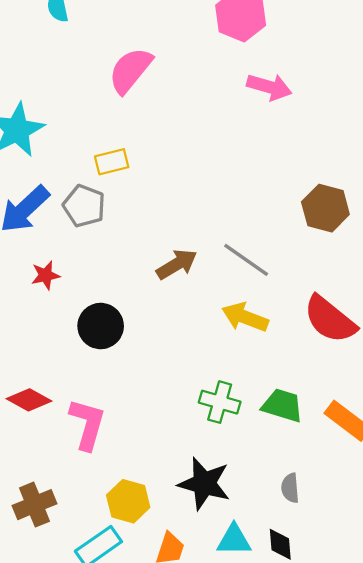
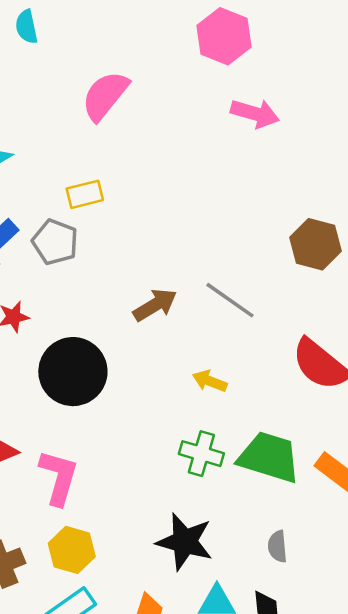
yellow arrow: (245, 317) -> (210, 381), moved, size x0.7
black circle: (101, 326) -> (73, 372), size x1.4
green trapezoid: (282, 405) -> (269, 457), size x1.4
yellow hexagon: (128, 501) -> (72, 550), moved

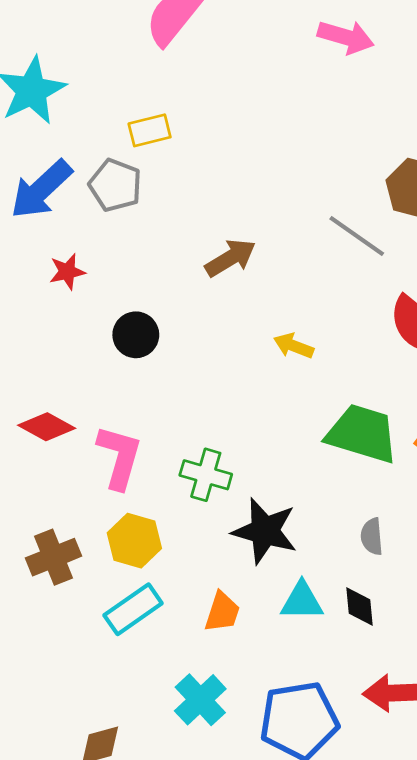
gray line: (230, 300) -> (357, 236), moved
black circle: (73, 372) -> (136, 335), size x0.6
green cross: (201, 454) -> (206, 475), moved

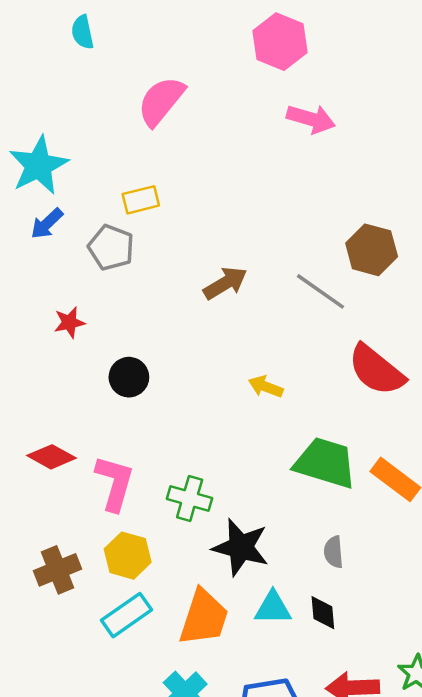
blue arrow: (41, 189) -> (47, 224), moved, size x0.6
brown arrow: (230, 258) -> (225, 283), moved
orange trapezoid: (222, 612) -> (204, 617), size x1.6

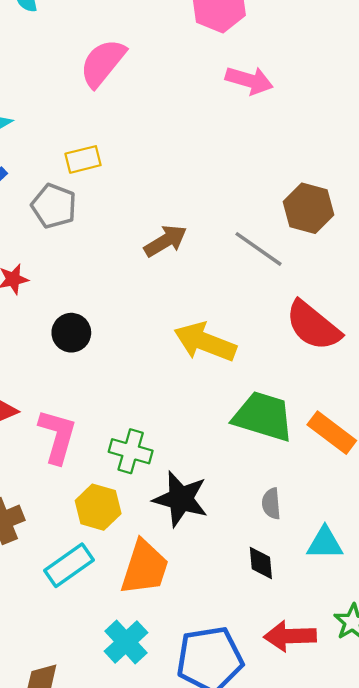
yellow arrow: (266, 387) -> (205, 342), size x1.8
yellow hexagon: (128, 556) -> (98, 507), moved
cyan triangle: (273, 608) -> (325, 543), moved

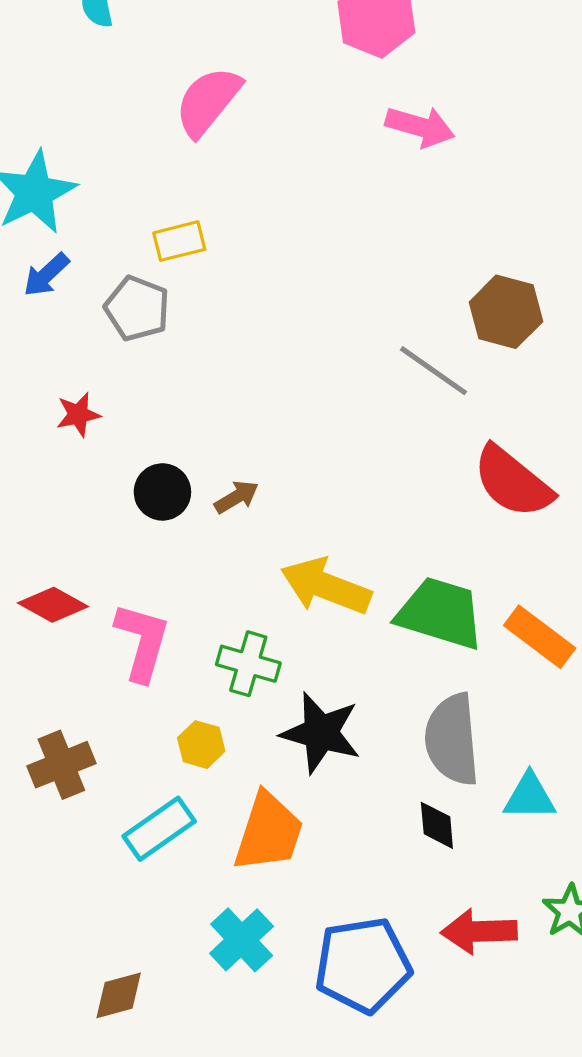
brown arrow: (166, 241) -> (237, 497), moved, size x0.7
yellow arrow: (205, 342) -> (326, 586), moved
gray semicircle: (271, 504) -> (452, 739), size x2.0
yellow hexagon: (98, 507) -> (201, 745), size x0.7

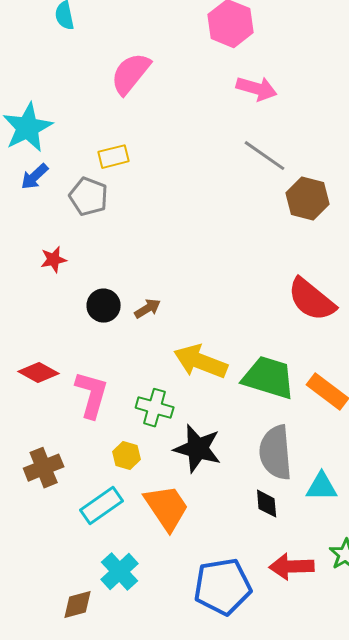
gray line: (434, 371) -> (265, 156), moved
orange trapezoid: (269, 832) -> (167, 508), turned -52
cyan cross: (242, 940) -> (120, 572), moved

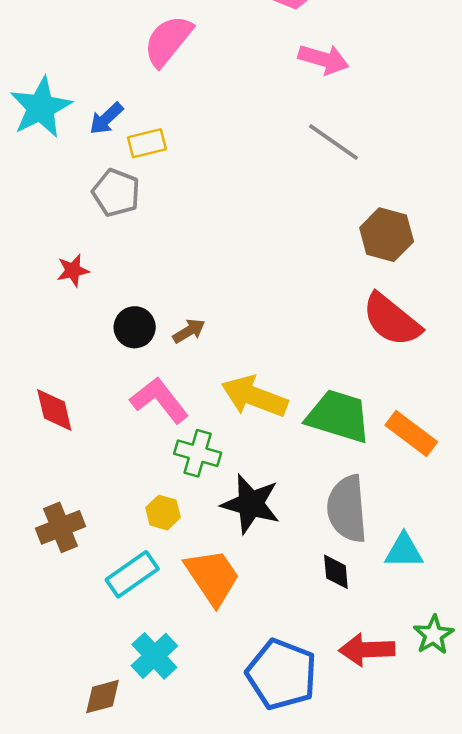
blue arrow: (35, 177) -> (106, 119), moved
brown hexagon: (308, 199) -> (387, 235), moved
red diamond: (39, 373) -> (54, 410), turned 48
pink L-shape: (92, 395) -> (159, 400), moved, turned -54
blue pentagon: (223, 587) -> (282, 674), turned 30

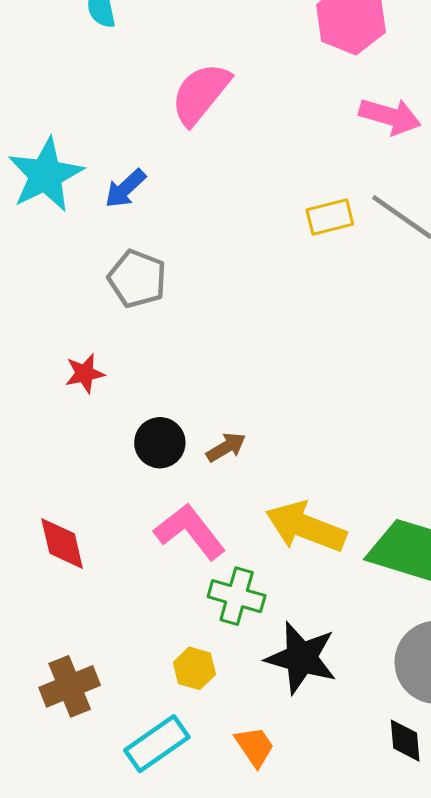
yellow rectangle: (147, 143) -> (330, 217), moved
orange trapezoid: (212, 577) -> (255, 747), size x0.6

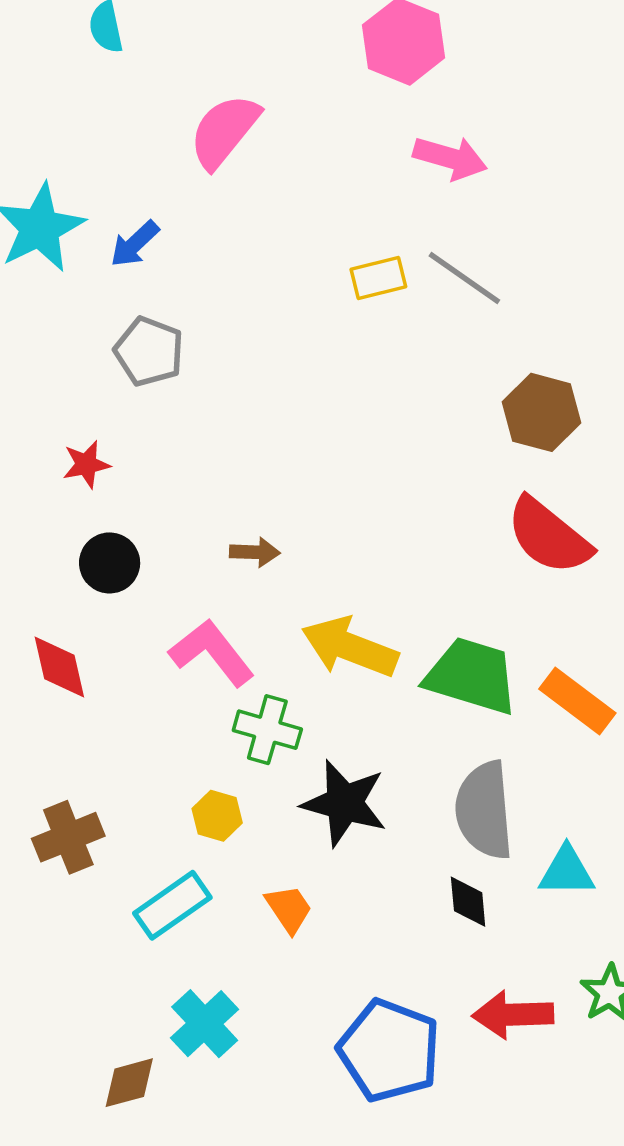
black circle: (160, 443) -> (110, 563), moved
brown arrow: (226, 447) -> (255, 552), turned 33

